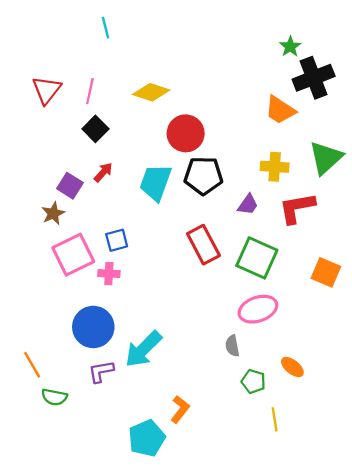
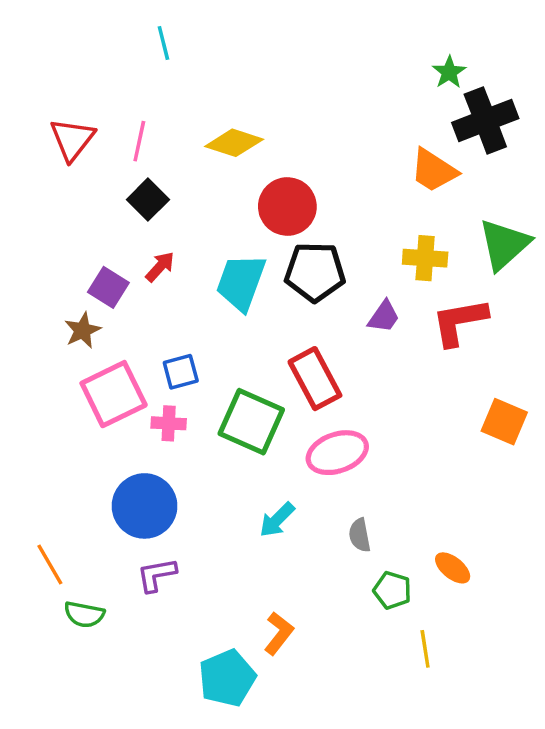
green square: (257, 258) -> (251, 422), moved
pink ellipse: (258, 309) -> (337, 453), moved
cyan arrow: (143, 349) -> (277, 520), moved, size x0.6

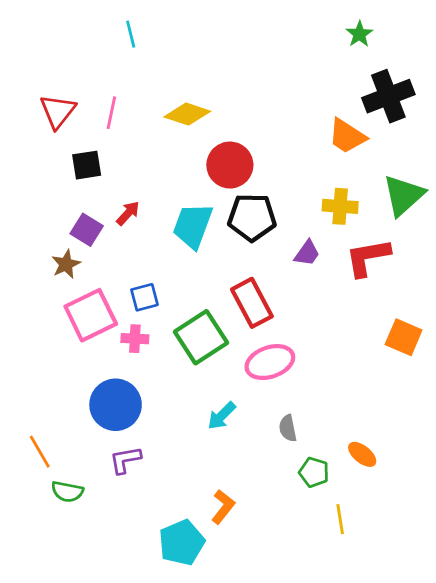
green star: (449, 72) -> (359, 34), moved
black square: (148, 200) -> (87, 165), moved, turned 36
green square: (251, 422) -> (201, 337), turned 33

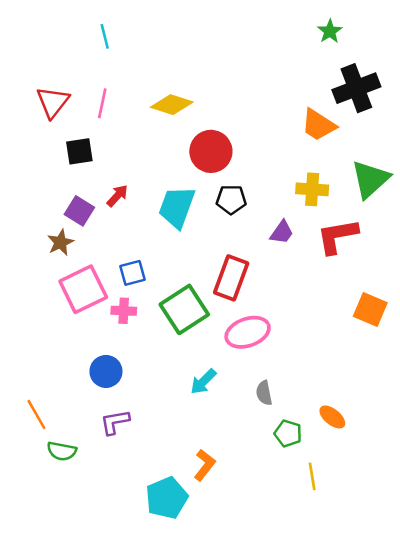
cyan line: (131, 34) -> (105, 36), moved
black pentagon: (252, 217) -> (231, 199), size x0.7
red rectangle: (252, 303) -> (231, 278), turned 48
blue circle: (116, 405) -> (106, 371), size x0.7

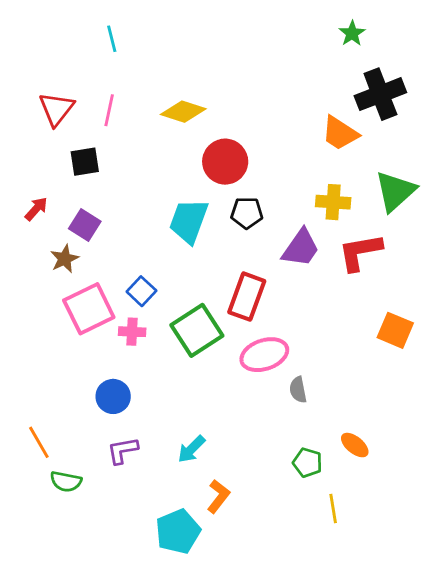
red arrow: (117, 196) -> (36, 209), moved
purple trapezoid: (282, 232) -> (301, 248), size x1.5
blue square: (133, 273) -> (141, 291), turned -32
cyan arrow: (203, 382) -> (191, 449), moved
gray semicircle: (264, 393) -> (298, 390), moved

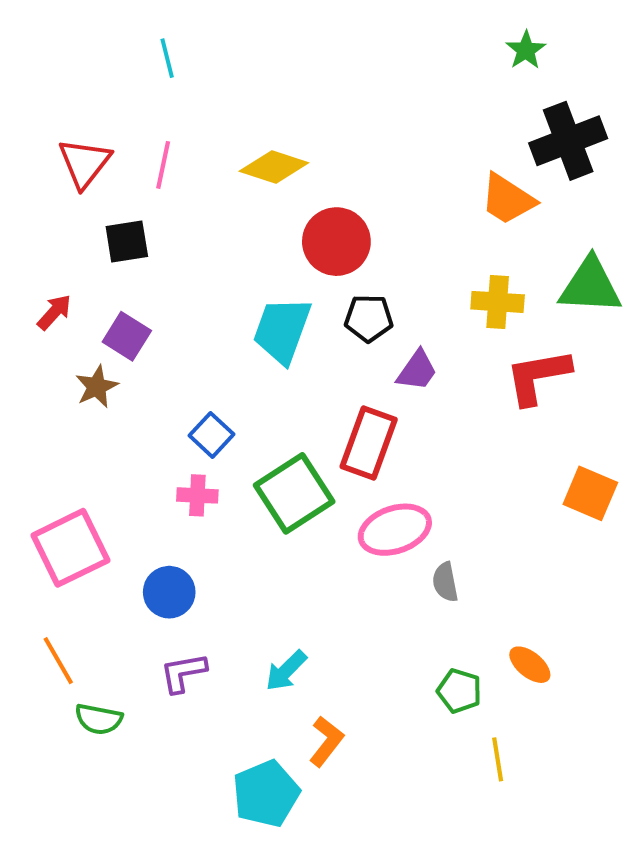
green triangle: (395, 191) -> (590, 286), turned 45
purple trapezoid: (301, 248) -> (417, 370), moved, size x0.7
pink square: (89, 309) -> (70, 548), moved

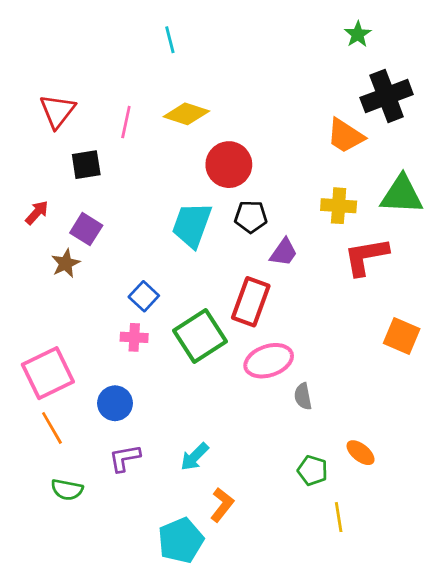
cyan line: (167, 58) -> (170, 40), moved
pink line: (163, 165) -> (126, 122), moved
orange line: (58, 661) -> (52, 428), moved

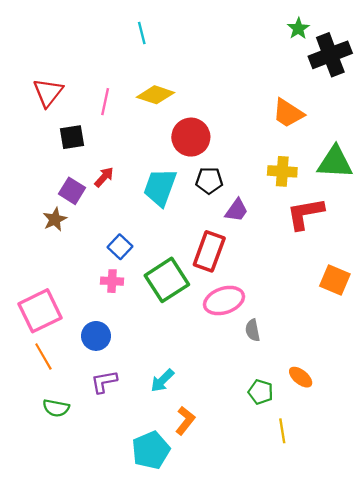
black cross: (387, 96) -> (330, 55), moved
red arrow: (37, 213) -> (104, 177), moved

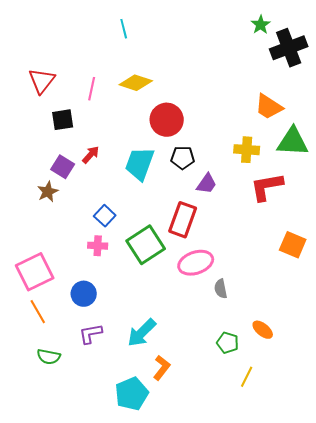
orange trapezoid: (288, 113) -> (269, 107), moved
cyan arrow: (162, 381) -> (142, 333), size x1.4
yellow line: (282, 431) -> (247, 377), turned 35

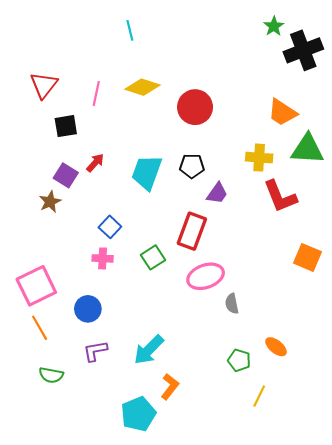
red circle: (167, 120) -> (195, 107), moved
red L-shape: (267, 187) -> (280, 196), turned -102
green square: (146, 245) -> (153, 257), size x0.6

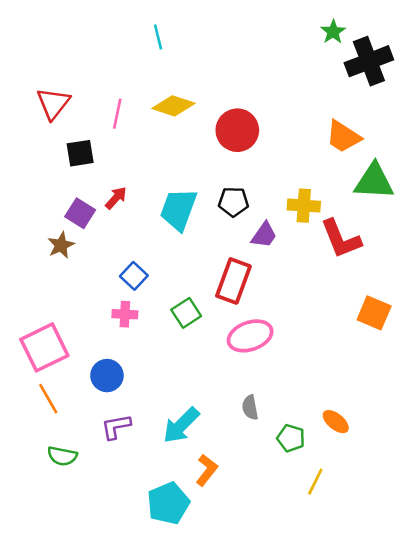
yellow cross: (259, 158) -> (304, 206), moved
gray semicircle: (232, 304) -> (250, 407), moved

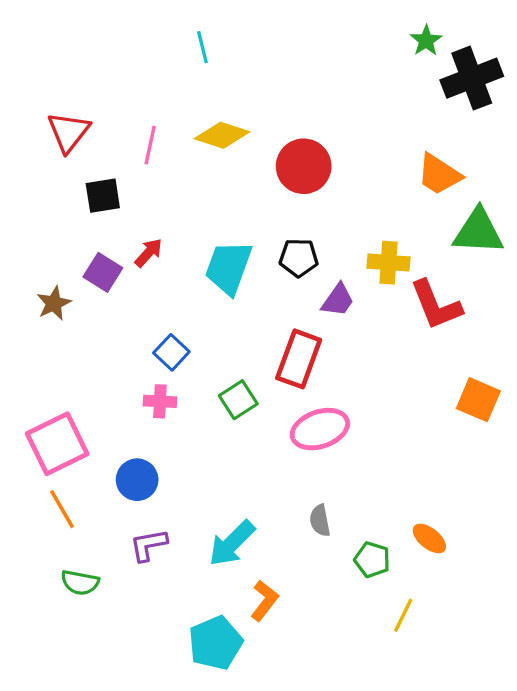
brown star: (61, 245) -> (54, 303), moved

